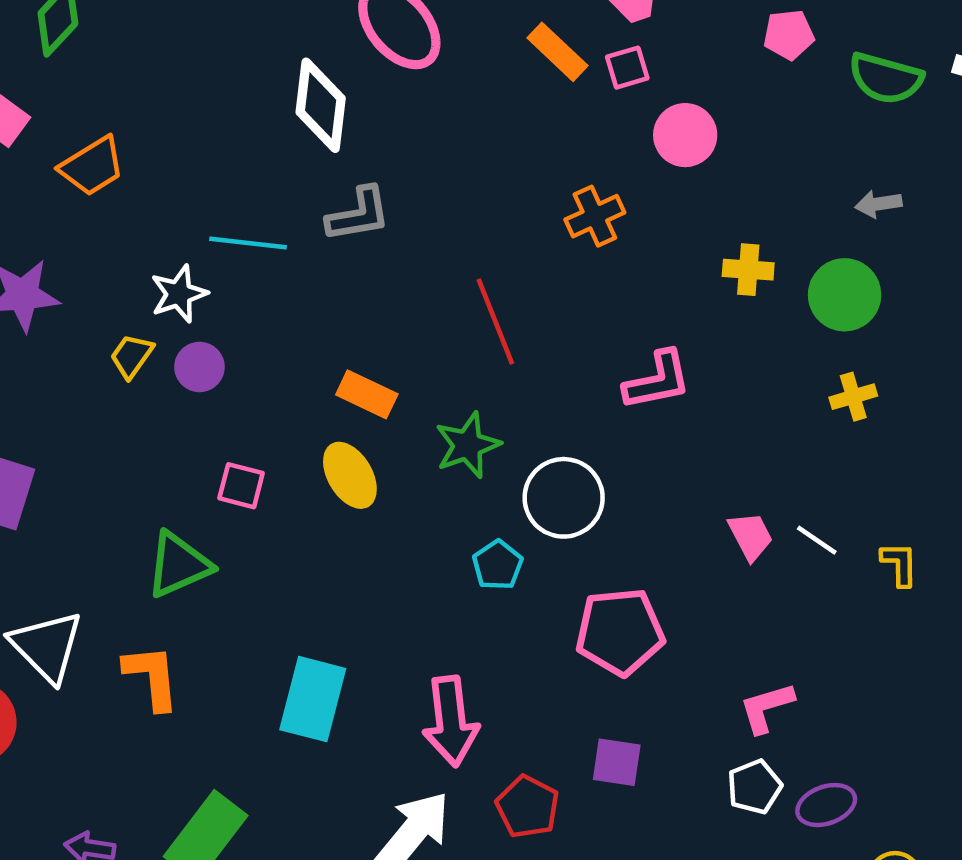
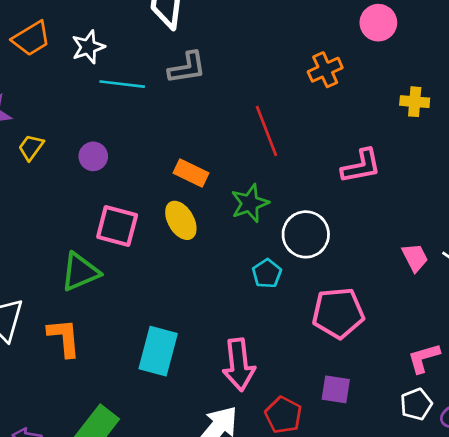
white star: (179, 294) -> (88, 47), moved
yellow trapezoid: (132, 356) -> (31, 147), moved
pink square: (241, 486) -> (117, 226), size x1.5

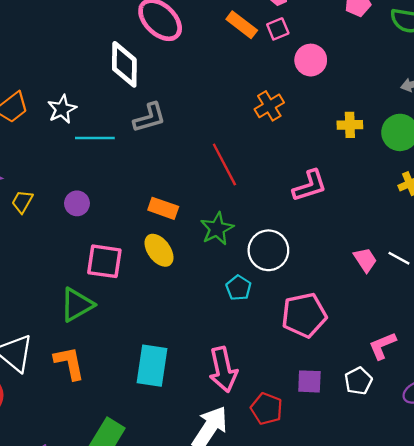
white pentagon: (416, 404) -> (358, 381), moved

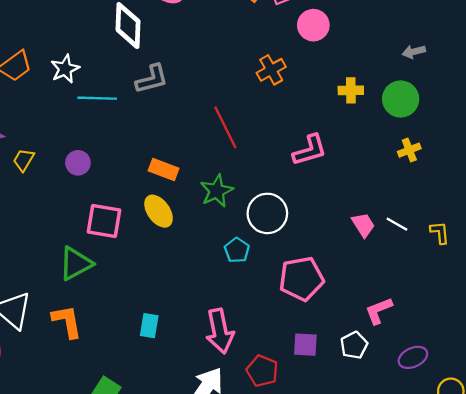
cyan rectangle: (152, 366) -> (149, 326), size x0.6

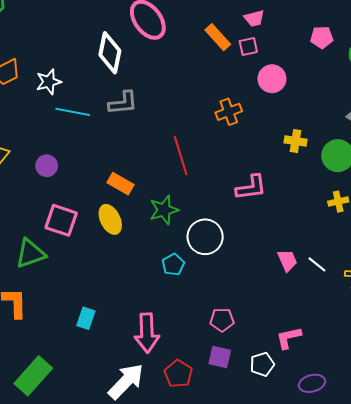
pink pentagon: (301, 279) -> (222, 320), moved, size x0.6

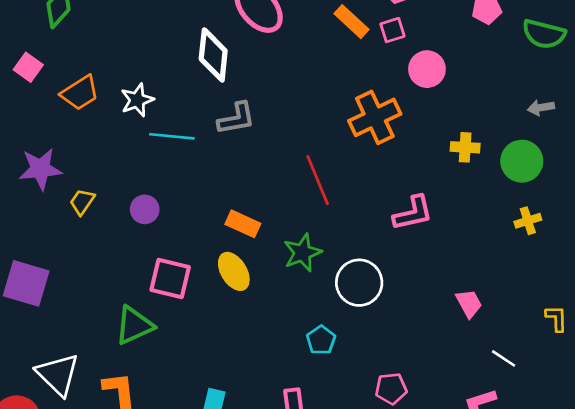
orange cross: (229, 112) -> (375, 117), size x1.5
white line: (317, 264) -> (504, 358), moved
cyan pentagon: (173, 265) -> (321, 340), moved

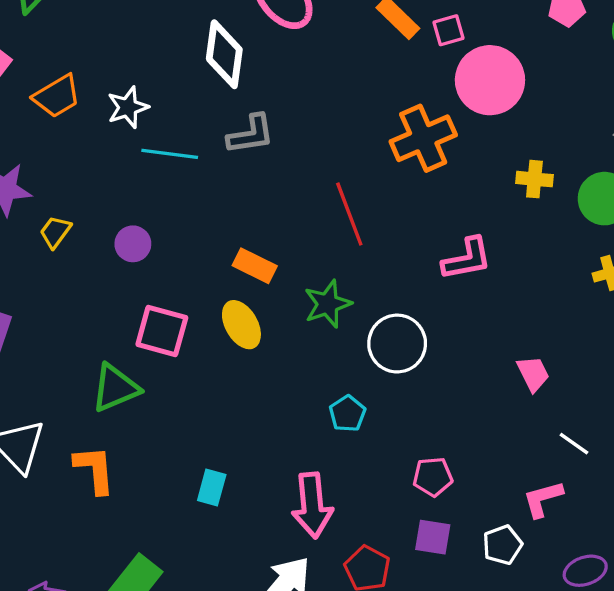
pink circle: (427, 69) -> (490, 80), size x1.5

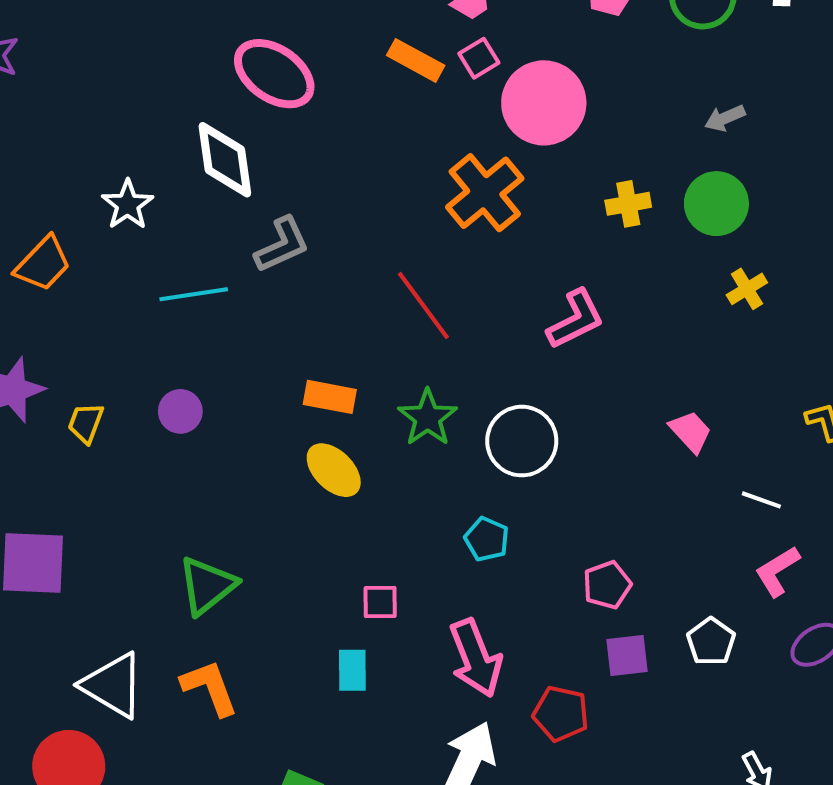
white star: (128, 107) -> (128, 205), moved
pink square: (162, 331) -> (380, 602), moved, size x0.6
pink L-shape: (543, 499) -> (777, 571), moved

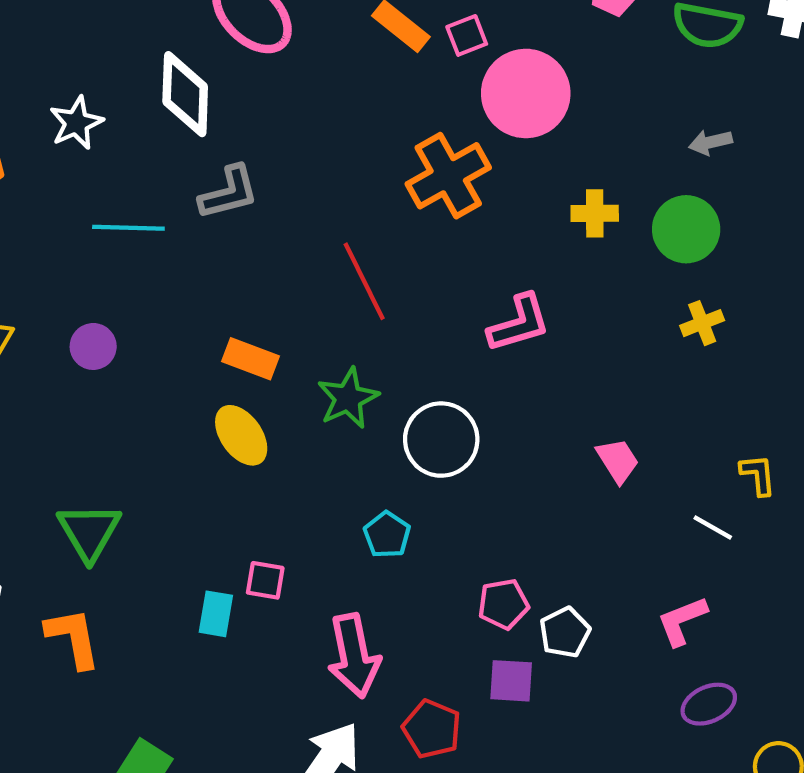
white line: (761, 500) -> (713, 528), moved
green triangle: (207, 586) -> (89, 532), turned -32
white pentagon: (711, 642) -> (565, 632), moved
cyan rectangle: (352, 670) -> (216, 614), moved

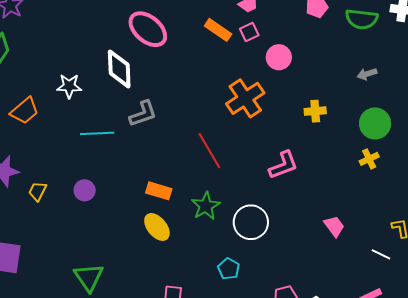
pink circle: (526, 93) -> (279, 57), size x0.6
white star: (76, 123) -> (69, 86), turned 30
green circle: (686, 229) -> (375, 123), moved

